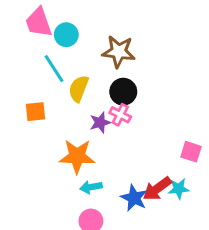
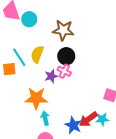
cyan line: (54, 69) -> (19, 57), moved
cyan arrow: (91, 187) -> (45, 118), turned 88

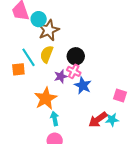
brown star: (63, 30) -> (49, 30), moved, turned -30
orange star: (36, 98) -> (46, 98), turned -30
blue star: (73, 125) -> (83, 85), moved

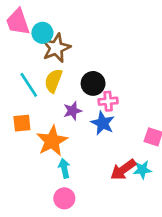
orange square: (18, 69) -> (22, 123), moved
pink cross: (74, 71) -> (108, 101), moved, turned -32

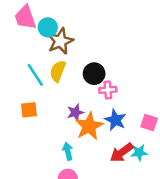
purple star: (73, 111) -> (75, 112), moved
blue star: (103, 123) -> (115, 120), moved
orange star: (52, 141) -> (89, 126), moved

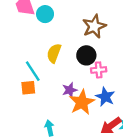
brown star: (60, 41) -> (94, 26), moved
cyan line: (35, 75) -> (33, 71), moved
cyan arrow: (68, 151) -> (49, 128), moved

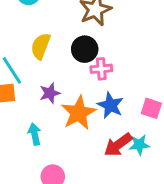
purple star: (70, 90) -> (50, 93), moved
cyan arrow: (49, 128) -> (35, 134), moved

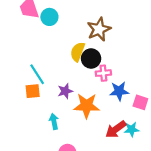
yellow semicircle: (41, 46) -> (78, 52), moved
blue star: (110, 105) -> (119, 91), moved, turned -30
orange star: (79, 113) -> (87, 106), turned 30

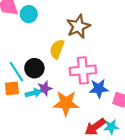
black circle: (91, 59) -> (34, 68), moved
pink cross: (103, 73) -> (83, 70), size x1.6
cyan arrow: (54, 121) -> (33, 93), moved, turned 88

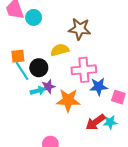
brown star: (78, 26) -> (80, 29), turned 30
yellow semicircle: (57, 49) -> (60, 50), turned 54
orange square: (12, 88) -> (18, 56), moved

